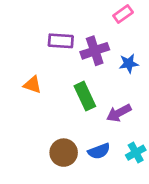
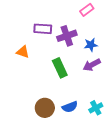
orange triangle: (33, 85) -> (23, 52), moved
purple arrow: (119, 113) -> (92, 65), moved

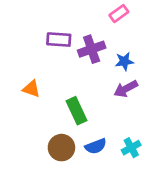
orange triangle: (23, 52) -> (31, 89), moved
green rectangle: (60, 68) -> (77, 111), moved

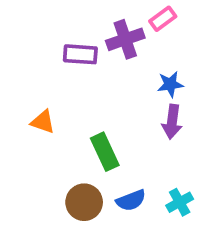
purple cross: (92, 49) -> (125, 39), moved
purple arrow: (126, 89) -> (172, 122), turned -55

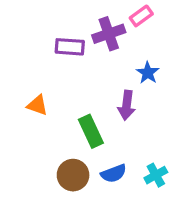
blue star: (170, 84) -> (148, 73), turned -30
purple arrow: (172, 122) -> (127, 105), moved

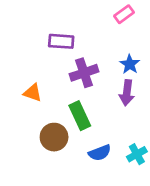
purple cross: (109, 34) -> (84, 73), moved
purple arrow: (127, 105) -> (127, 93), moved
brown circle: (73, 175) -> (54, 137), moved

